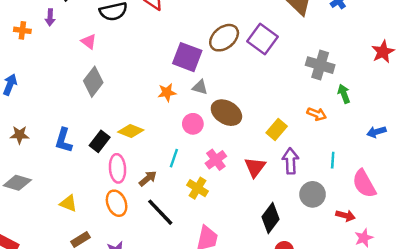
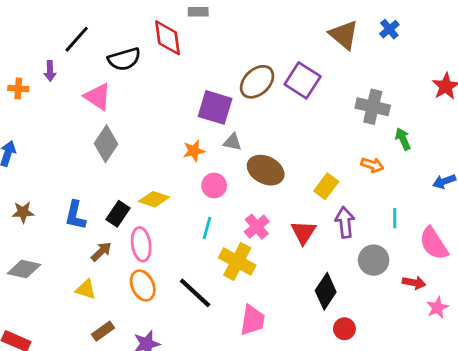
pink triangle: (89, 42) -> (98, 97), size x1.5
pink circle: (193, 124) -> (214, 186), moved
brown arrow: (148, 179) -> (101, 252), moved
yellow cross: (198, 188) -> (237, 261), size x1.4

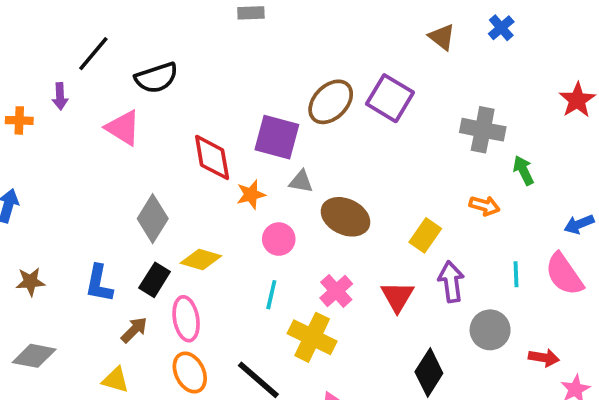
brown triangle: (344, 35) -> (442, 37), size x0.7
red diamond: (168, 38) -> (212, 157), moved
gray diamond: (106, 144) -> (153, 219), moved
pink semicircle: (434, 244) -> (564, 274), moved

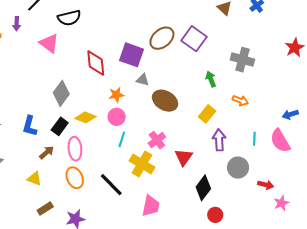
green arrow: (523, 170) -> (211, 79), moved
orange star: (251, 195) -> (116, 95), moved
pink circle: (279, 239) -> (117, 117), moved
red triangle: (397, 297) -> (184, 157), moved

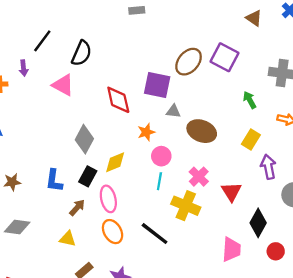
black semicircle: (69, 18) -> (82, 53), turned -45
yellow diamond: (85, 117) -> (115, 162), turned -35
pink circle: (117, 117) -> (161, 156), moved
pink trapezoid: (151, 206) -> (231, 249), moved

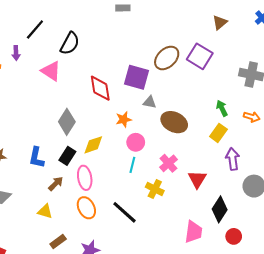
brown triangle: (254, 18) -> (220, 22), moved, turned 42
green arrow: (250, 100) -> (222, 108), moved
yellow cross: (186, 206) -> (155, 189), size x0.7

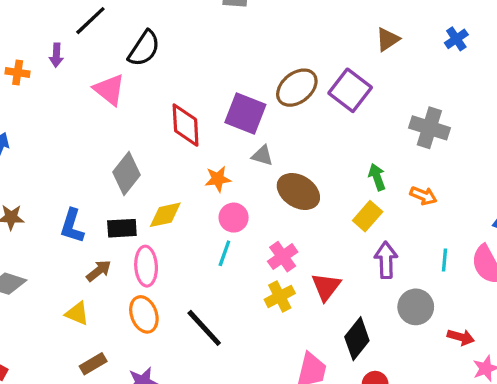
black rectangle: (67, 156) -> (122, 228), turned 48
yellow cross: (155, 189) -> (280, 296), moved, turned 30

